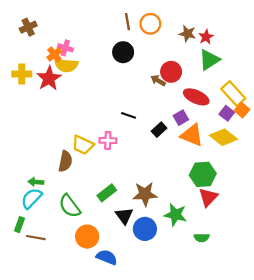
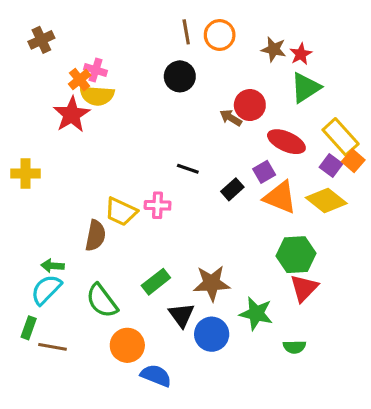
yellow cross: (22, 74) -> (25, 173), moved

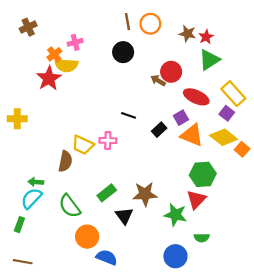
pink cross: (95, 70) -> (75, 42), moved, turned -32
orange square: (353, 161) -> (242, 149), moved
red triangle: (304, 288) -> (196, 199), moved
blue circle: (212, 334) -> (175, 256), moved
brown line: (53, 347) -> (23, 262), moved

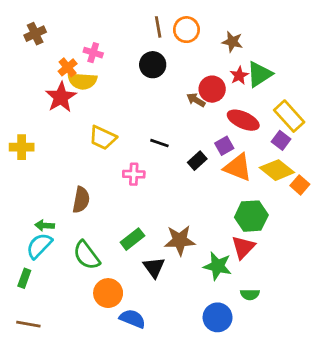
red star: (206, 37) -> (239, 76), moved
pink cross: (75, 42) -> (93, 53), turned 32
yellow trapezoid: (83, 145) -> (103, 138), moved

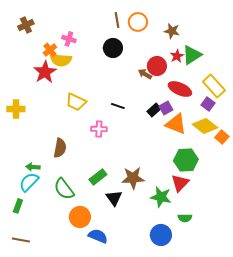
black rectangle: (197, 161) -> (154, 110), moved

